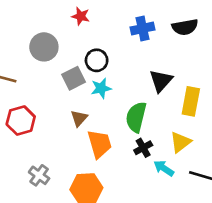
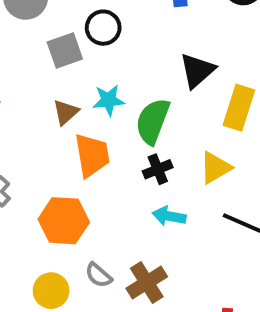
cyan star: (101, 88) -> (109, 100), moved
cyan arrow: (164, 168) -> (169, 216), moved, turned -30

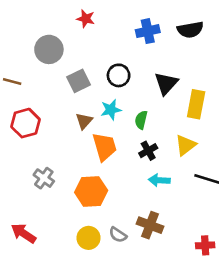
black circle: (103, 28) -> (119, 75), moved
green semicircle: (153, 121) -> (141, 120), size x0.6
gray semicircle: (99, 275) -> (118, 235), moved
brown cross: (147, 282) -> (150, 225), turned -30

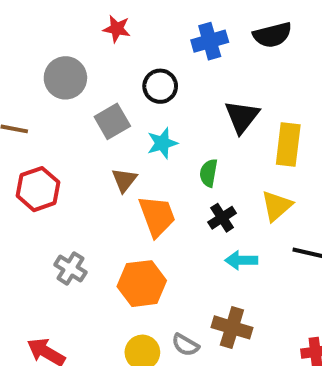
black circle: (119, 75) -> (160, 86), moved
cyan star: (111, 110) -> (162, 143), moved

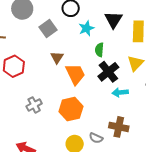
cyan star: (162, 143) -> (86, 28), moved
black cross: (222, 218) -> (108, 72), size x1.5
gray cross: (70, 268) -> (34, 105), turned 35

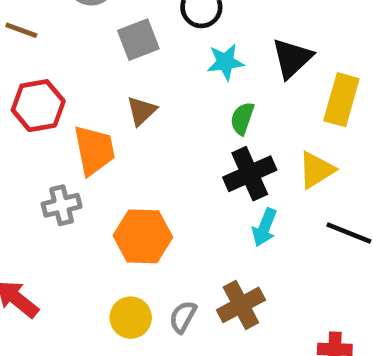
orange trapezoid: (75, 74) -> (94, 150), moved
cyan arrow: (120, 92) -> (264, 227), turned -77
brown cross: (119, 127) -> (241, 305), turned 36
gray semicircle: (96, 138) -> (183, 317), turned 80

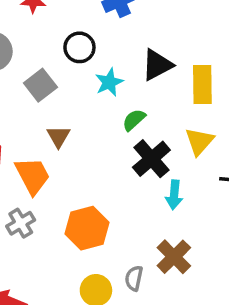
black triangle: (292, 58) -> (157, 65), turned 32
green semicircle: (242, 118) -> (134, 120), turned 45

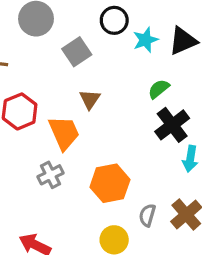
cyan star: (109, 82) -> (145, 40), moved
gray semicircle: (134, 278) -> (147, 215), moved

